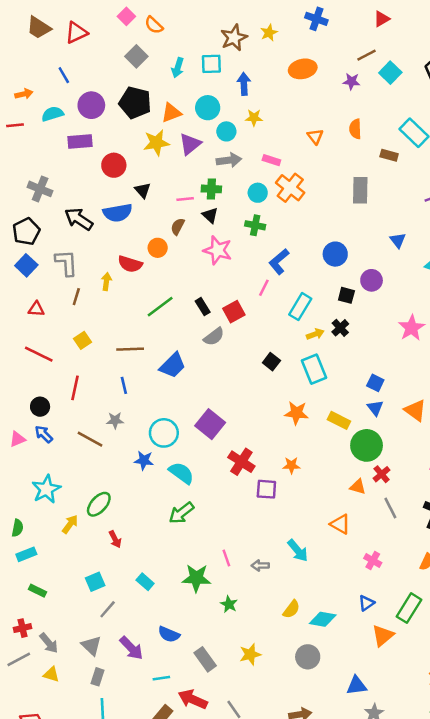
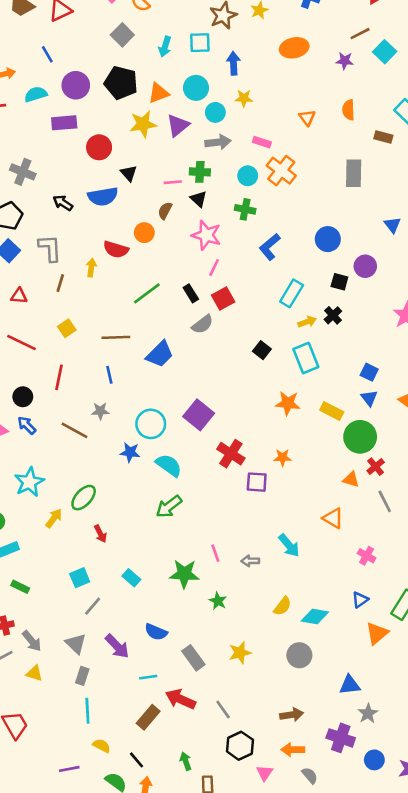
black arrow: (79, 219) -> (63, 203), size x0.7
pink line: (264, 288) -> (214, 268), moved

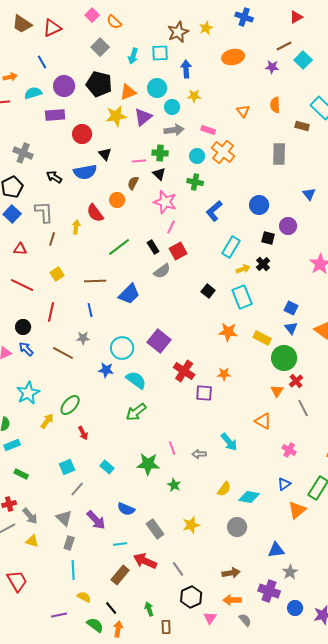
red semicircle: (116, 249) -> (95, 213), turned 36
orange triangle: (351, 479) -> (277, 391), turned 48

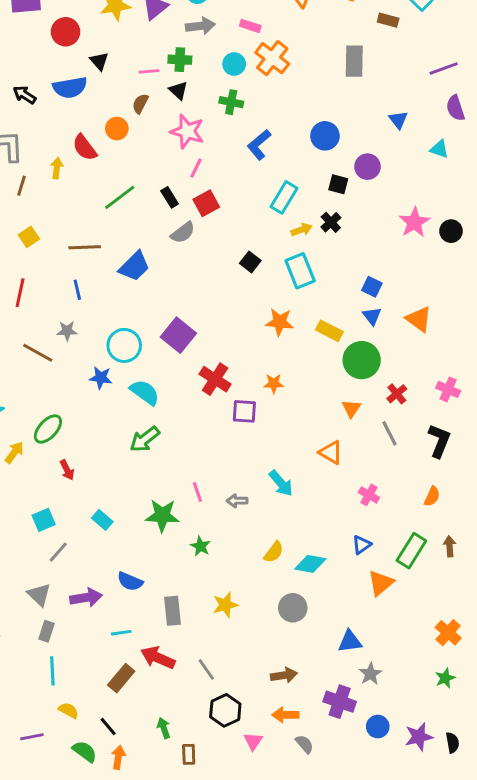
red cross: (296, 381) -> (397, 394), moved
purple arrow: (96, 520) -> (86, 598), turned -55
gray rectangle: (155, 529) -> (173, 611), turned 30

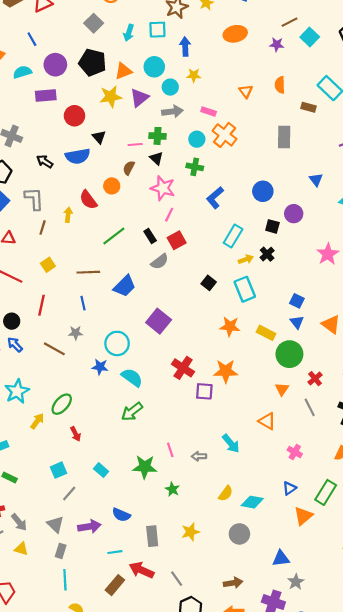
purple square: (178, 335) -> (159, 321), moved
orange star: (274, 384) -> (226, 371), size x1.6

